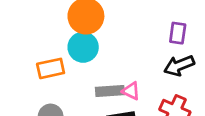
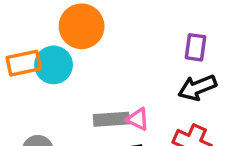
cyan circle: (83, 47) -> (54, 65), moved
orange rectangle: (51, 68) -> (24, 63), moved

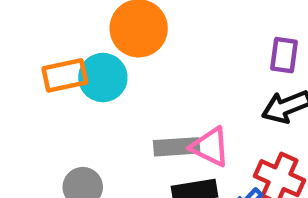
pink triangle: (138, 119) -> (210, 147), size x1.4

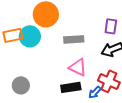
gray rectangle: (177, 147) -> (74, 39), moved

